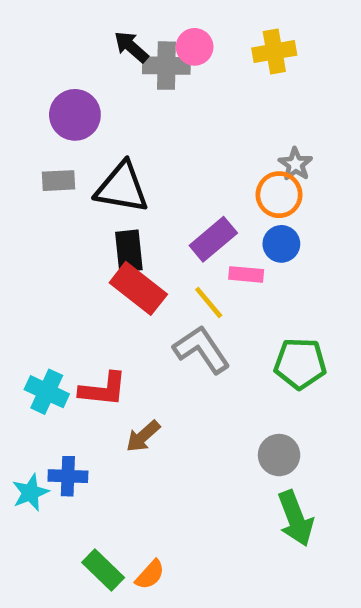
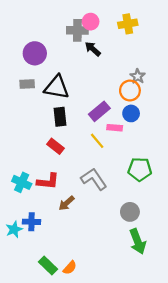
black arrow: (131, 47) -> (93, 49), moved
red rectangle: (138, 288) -> (56, 146), moved, size x0.7
gray L-shape: (202, 349) -> (94, 179), moved

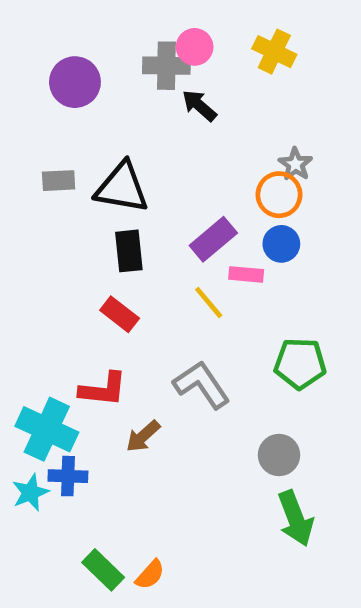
yellow cross: (128, 24) -> (274, 52), turned 36
purple circle: (35, 53) -> (75, 82), moved
cyan cross: (22, 182) -> (47, 429), moved, size x1.4

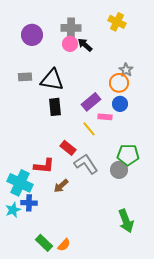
pink circle: (195, 47) -> (70, 44), moved
red rectangle: (120, 314) -> (68, 148), moved
gray circle: (279, 455) -> (119, 170), moved

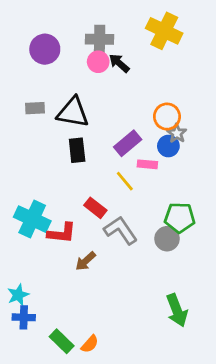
yellow cross: (117, 22) -> (164, 31), size x1.4
gray star: (126, 70) -> (177, 133), moved
cyan cross: (20, 183) -> (32, 219), moved
blue cross: (29, 203) -> (24, 317), moved

